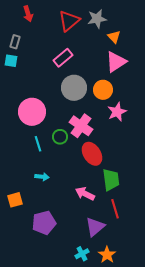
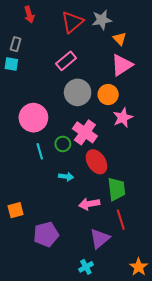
cyan arrow: (42, 177) -> (66, 177), moved
pink arrow: (85, 194) -> (89, 204), turned -36
orange star: (107, 255) -> (139, 267), moved

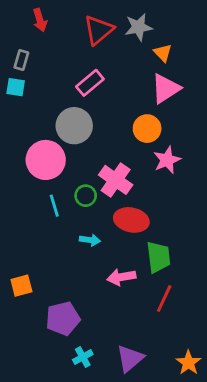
gray circle: (78, 92) -> (74, 126), moved
red ellipse: (97, 162) -> (131, 220), turned -45
red line: (121, 220) -> (164, 298), turned 42
purple triangle: (100, 239) -> (130, 358), moved
cyan cross: (86, 267) -> (83, 357), moved

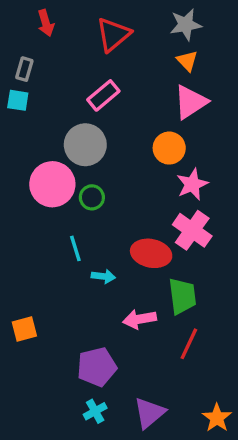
gray star: (138, 27) -> (186, 25), moved
pink cross: (116, 180) -> (192, 230), moved
green circle: (86, 196) -> (92, 197), moved
cyan line: (54, 206) -> (75, 248), moved
purple pentagon: (63, 318) -> (97, 367), moved

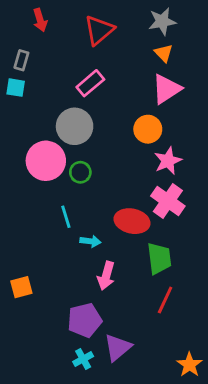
pink arrow: (140, 319) -> (106, 276), moved, turned -64
purple triangle: (149, 413) -> (118, 347), moved

